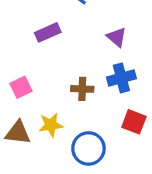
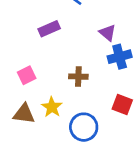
blue cross: (121, 78) -> (120, 57), moved
yellow star: (51, 125) -> (52, 107), turned -30

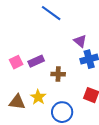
purple rectangle: (49, 29) -> (36, 61), moved
pink square: (27, 75) -> (16, 62), moved

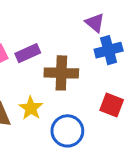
brown cross: (58, 74) -> (61, 73), size x1.5

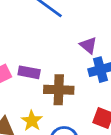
purple rectangle: (28, 53) -> (29, 72), turned 35

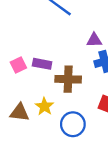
purple triangle: (88, 45) -> (94, 40), turned -42

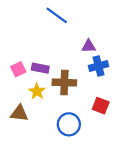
yellow star: (44, 106) -> (37, 91), moved

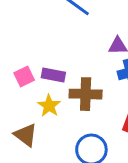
brown triangle: (19, 113) -> (26, 135), turned 30

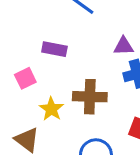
purple rectangle: (53, 75) -> (54, 49), moved

